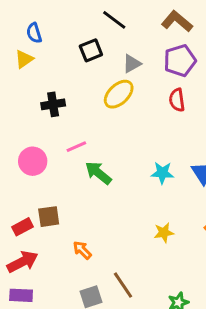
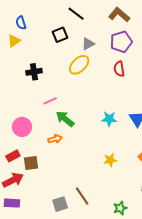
pink circle: (33, 161) -> (22, 127), moved
brown square: (49, 217) -> (31, 163), moved
orange arrow: (82, 250) -> (55, 139), moved, turned 120

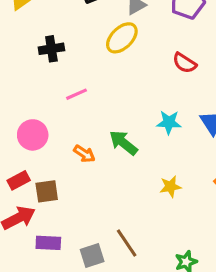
red semicircle: (119, 69) -> (185, 63), moved, turned -49
green arrow: (65, 119) -> (123, 143), moved
orange arrow: (55, 139) -> (84, 154), turned 48
purple rectangle: (12, 203) -> (48, 243), moved

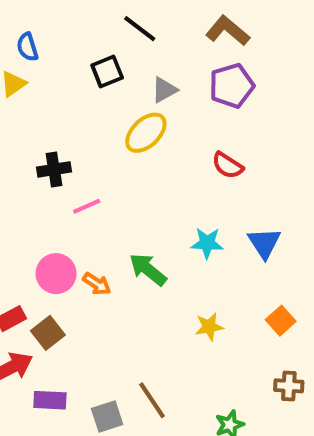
black cross: (51, 49) -> (54, 169), moved
pink circle: (33, 135) -> (56, 274), moved
brown square: (47, 191) -> (48, 333), turned -30

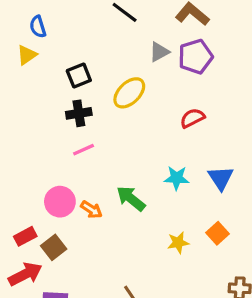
black square: (107, 71) -> (79, 76), moved
gray triangle: (164, 90) -> (159, 52), moved
red semicircle: (228, 165) -> (192, 118), turned 120
black cross: (54, 169) -> (79, 113), moved
orange square: (281, 321) -> (218, 233), moved

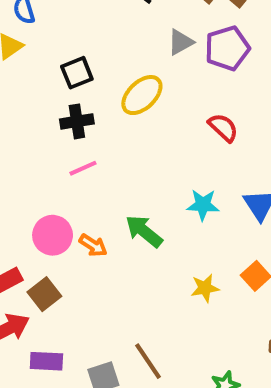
red semicircle: (192, 118) -> (223, 128), turned 70

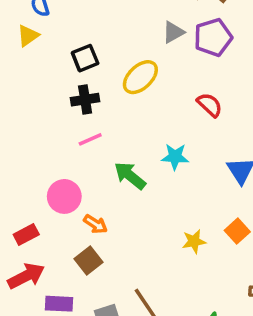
cyan star: (203, 205) -> (175, 157), moved
green arrow: (144, 231) -> (130, 176), moved
orange arrow: (93, 245) -> (95, 224), moved
brown square: (44, 294) -> (88, 260), moved

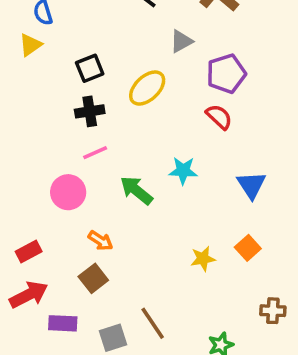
purple pentagon: (213, 37) -> (226, 74), moved
pink circle: (64, 196) -> (68, 192), moved

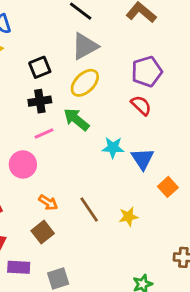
gray triangle: (181, 41) -> (85, 46), moved, size x1.5
blue triangle: (251, 185) -> (143, 159), moved
green arrow: (136, 190) -> (76, 119), moved
orange square: (248, 248) -> (168, 187), moved
brown line: (153, 323) -> (89, 210), moved

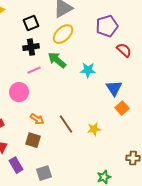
red semicircle: (141, 105) -> (124, 50), moved
cyan star: (113, 148) -> (88, 70), moved
blue triangle: (143, 159) -> (114, 88), moved
brown square: (43, 232) -> (33, 140), turned -35
purple rectangle: (19, 267) -> (16, 165), turned 56

